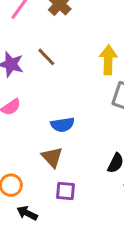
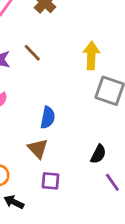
blue semicircle: (63, 125) -> (48, 118), turned -70

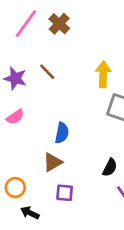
brown triangle: (38, 148) -> (53, 162), turned 42

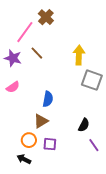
pink line: (26, 24) -> (25, 32), moved
orange circle: (15, 188) -> (29, 140), moved

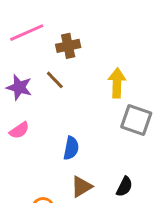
brown cross: (46, 17) -> (68, 46), moved, turned 35
pink line: (25, 32) -> (27, 33), moved, turned 30
brown triangle: (41, 121) -> (81, 187), moved

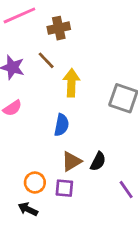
yellow arrow: (117, 83) -> (71, 83), moved
black semicircle: (124, 187) -> (98, 161), moved

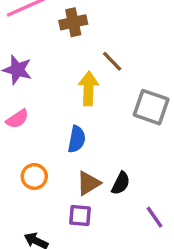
brown line: (46, 60) -> (112, 61), moved
orange circle: (35, 183) -> (34, 176), moved

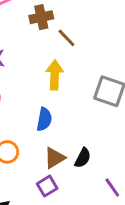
brown line: (112, 61) -> (66, 38), moved
purple square: (80, 215) -> (47, 186), turned -36

